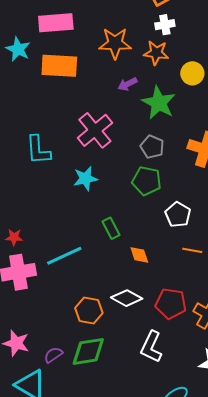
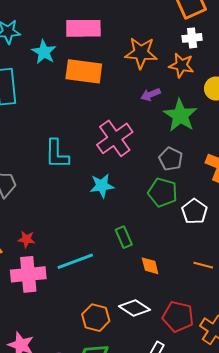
white pentagon: (178, 215) -> (194, 211), moved

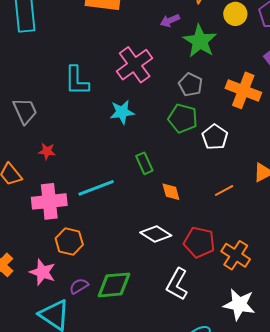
red star: (26, 239) -> (47, 151), moved
orange line: (203, 265) -> (224, 191), turned -42
orange hexagon: (96, 318) -> (69, 241), moved

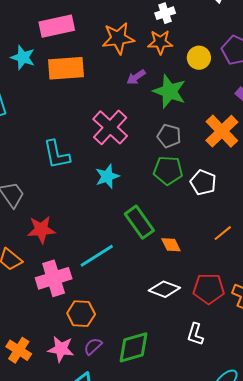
orange cross: (243, 90) -> (222, 131), turned 36
red star: (47, 151) -> (41, 230), size x1.6
green rectangle: (144, 163) -> (139, 222), size x1.5
white L-shape: (177, 284) -> (195, 334), size x0.7
purple semicircle: (79, 286) -> (93, 346), moved

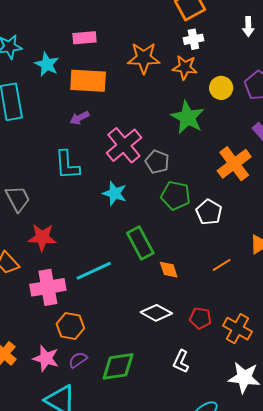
pink rectangle: (57, 26) -> (84, 38), size x0.7
purple arrow: (136, 77) -> (80, 118), moved
gray pentagon: (169, 136) -> (157, 162), moved
cyan star: (107, 176) -> (115, 193), turned 30
red pentagon: (209, 289) -> (200, 318), size x0.7

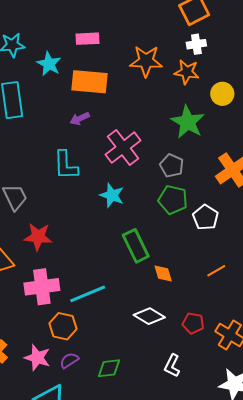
gray pentagon: (157, 162) -> (172, 166), moved
cyan line: (94, 271) -> (88, 294), moved
green diamond: (118, 366) -> (109, 368), size x0.7

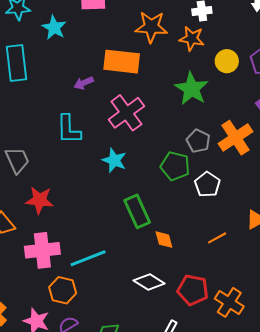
orange rectangle: (90, 82) -> (122, 62), moved
gray pentagon: (172, 166) -> (198, 141), moved
red pentagon: (193, 323) -> (193, 290), size x1.4

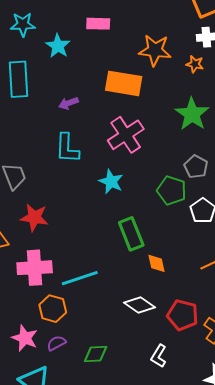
orange star: (192, 39) -> (195, 64), size x0.7
purple arrow: (84, 83) -> (68, 103), moved

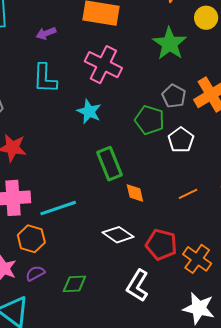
pink cross: (126, 135) -> (103, 65), turned -30
white L-shape: (159, 356) -> (138, 286), size x1.4

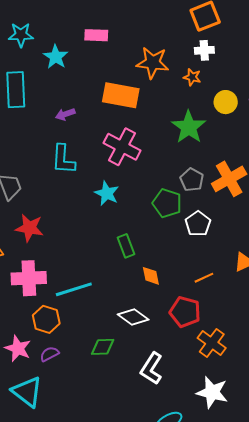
green rectangle: (109, 164) -> (126, 246), size x0.7
red pentagon: (161, 245) -> (185, 312), moved
green diamond: (74, 284) -> (103, 347), moved

